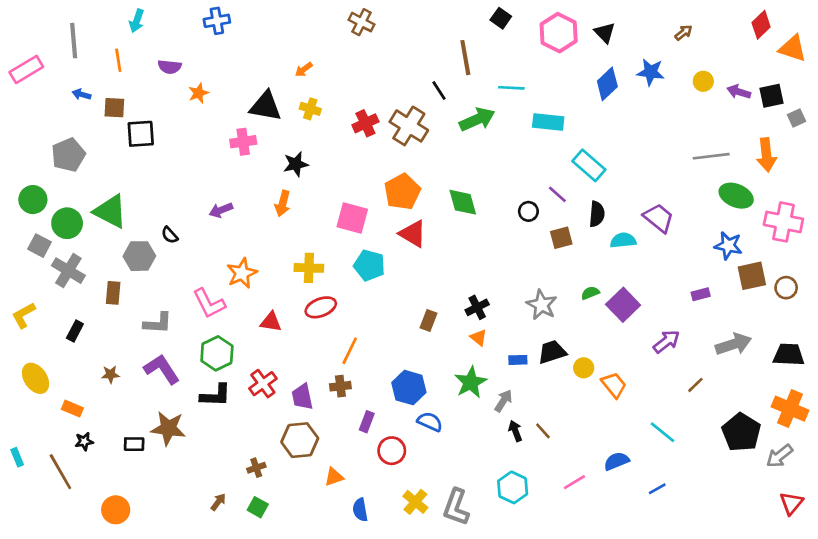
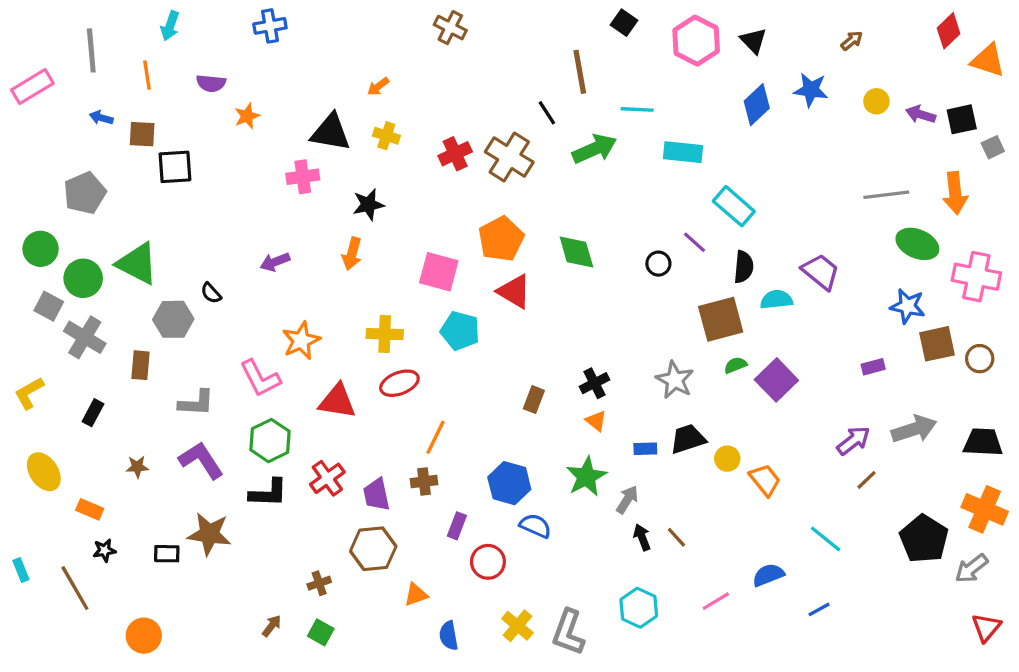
brown square: (561, 238) -> (721, 319), moved, size x1.6
red triangle: (271, 322) -> (337, 401), size x1.4
purple arrow: (666, 342) -> (853, 441), moved

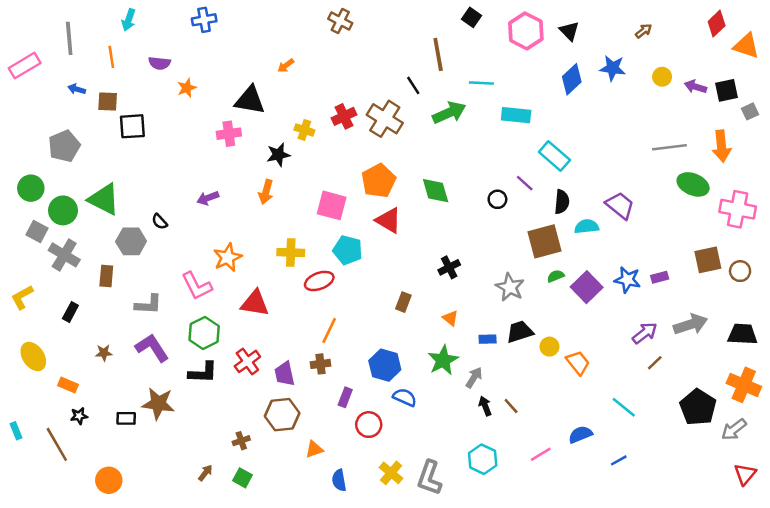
yellow cross: (386, 136) -> (304, 130), moved
blue star: (908, 306) -> (627, 280), moved
red ellipse: (399, 383) -> (319, 281), moved
black cross: (594, 383) -> (449, 267), moved

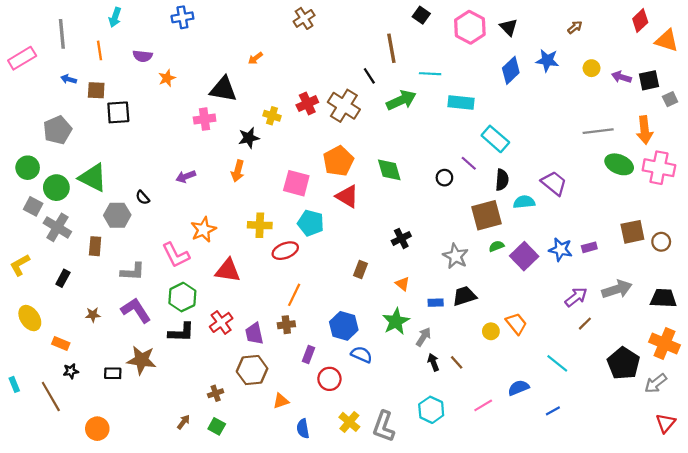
brown cross: (340, 21) -> (304, 18), turned 30
pink cross: (738, 209) -> (659, 168), moved
yellow circle: (549, 347) -> (491, 331), moved

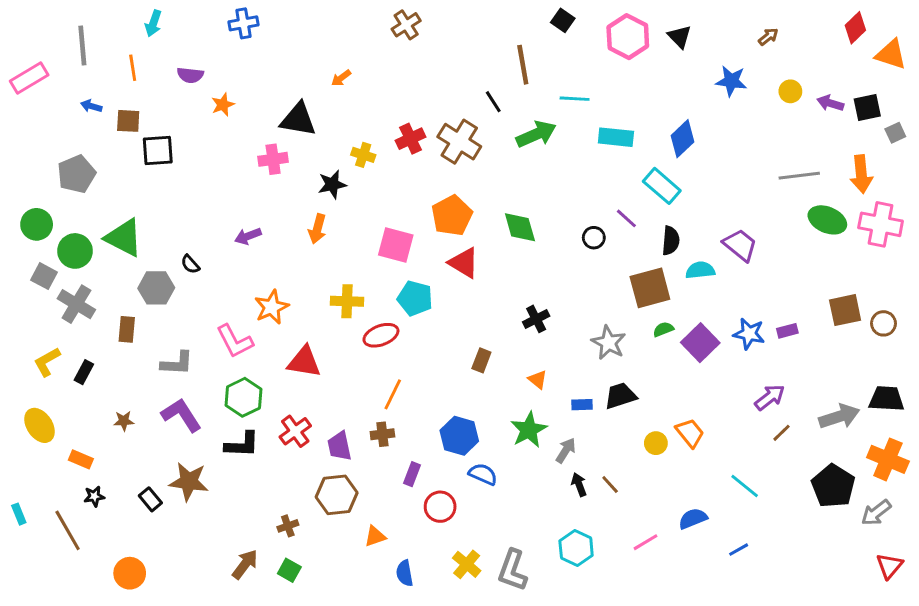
blue diamond: (511, 70) -> (682, 139), moved
yellow L-shape: (20, 265) -> (47, 362), moved
gray arrow: (617, 289) -> (839, 417), moved
black rectangle: (113, 373) -> (150, 499), turned 49
brown arrow: (184, 422) -> (245, 564), size x1.5

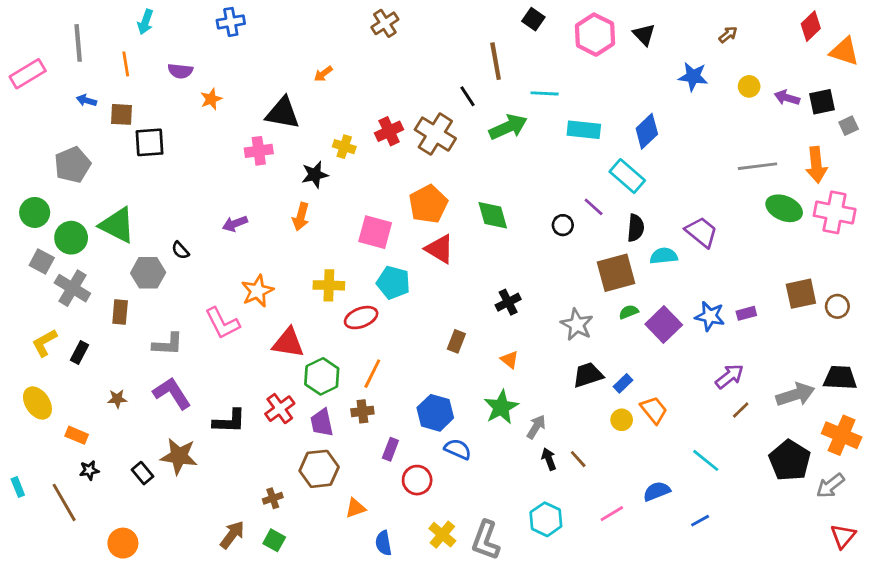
green hexagon: (243, 397) -> (322, 376), moved
blue rectangle: (582, 405) -> (623, 383), moved, turned -42

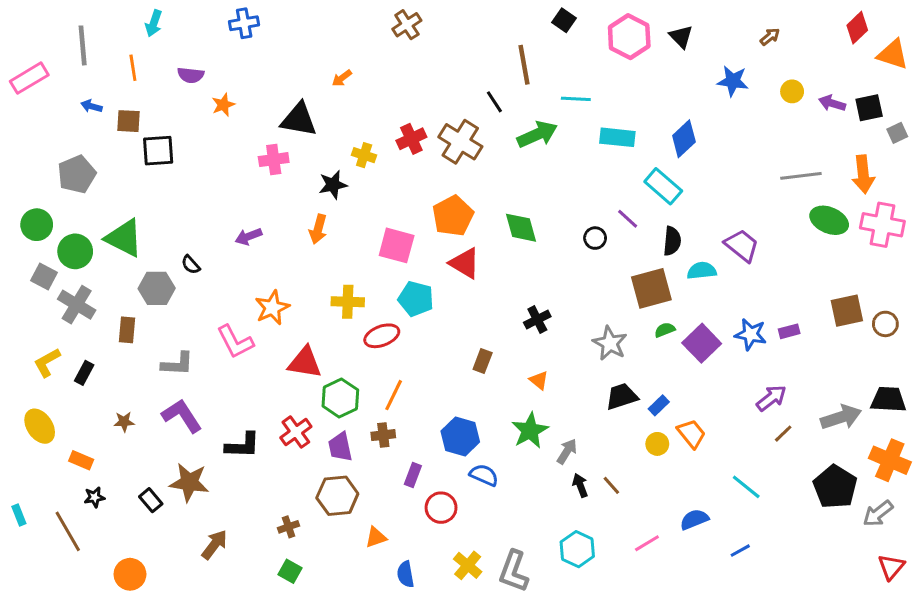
brown arrow: (232, 535) -> (214, 545), moved

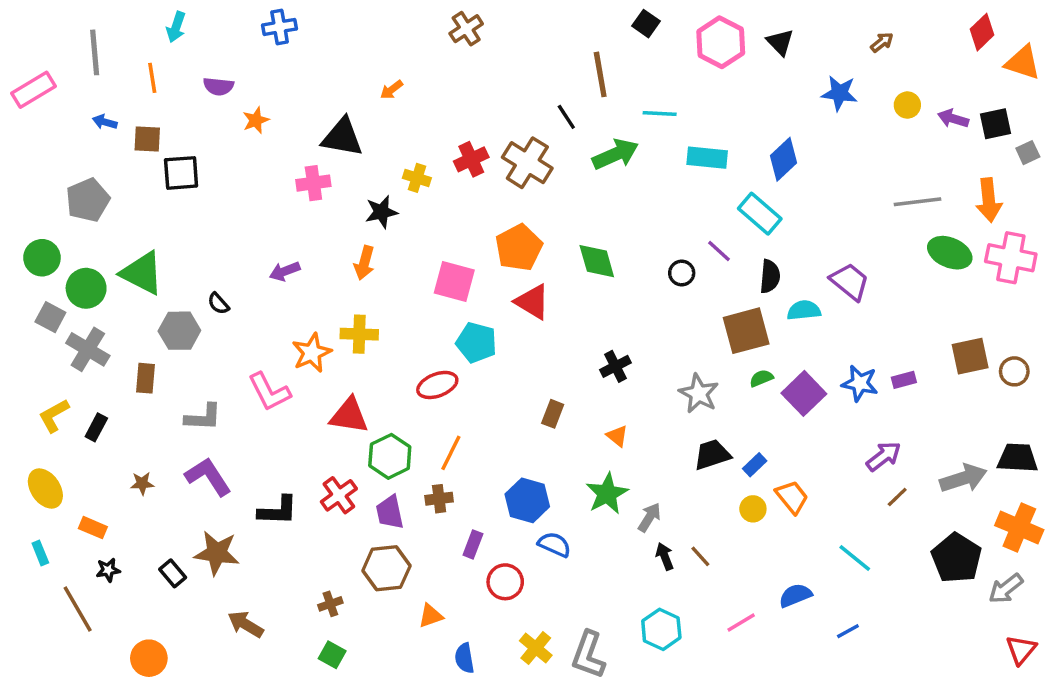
yellow cross: (348, 302) -> (359, 334), moved
cyan rectangle: (19, 515) -> (40, 553), moved
brown arrow: (214, 545) -> (246, 624), turned -96

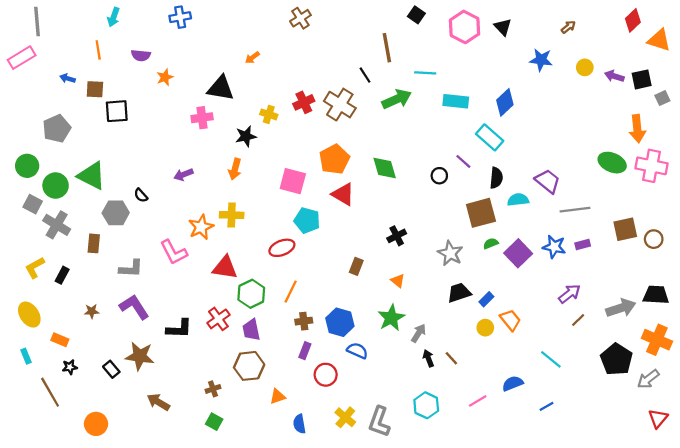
gray line: (95, 52) -> (37, 21), moved
gray line: (918, 202) -> (575, 210), moved
brown cross: (439, 499) -> (304, 321), moved

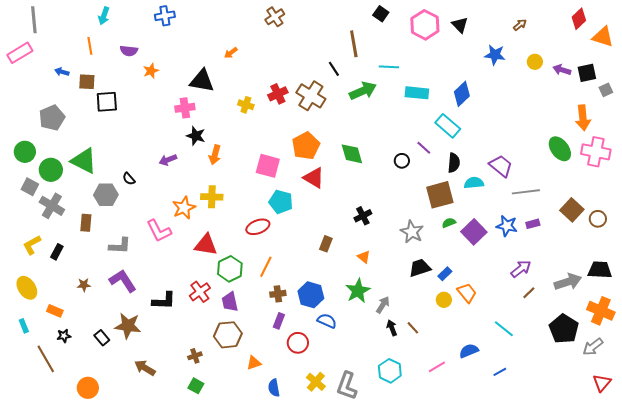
black star: (246, 136) -> (196, 136), moved, turned 30
green ellipse: (612, 163) -> (560, 149), turned 30
brown square: (625, 229) -> (572, 210), turned -35

